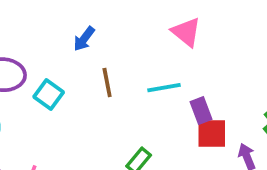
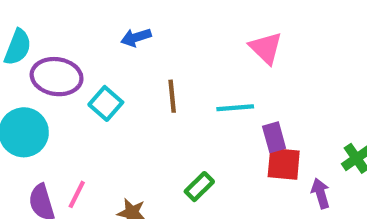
blue arrow: (84, 39) -> (136, 37), moved, turned 30

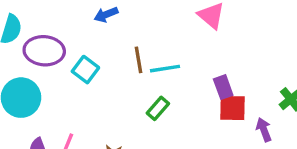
cyan line: (235, 108) -> (165, 69), moved
green rectangle: (199, 187) -> (158, 108), moved

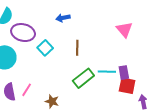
cyan line: (165, 69) -> (107, 72), moved
green rectangle: (158, 108) -> (83, 78), size x1.5

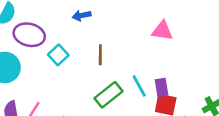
pink triangle: (124, 30) -> (162, 31), turned -42
cyan line: (107, 72) -> (139, 86), turned 60

